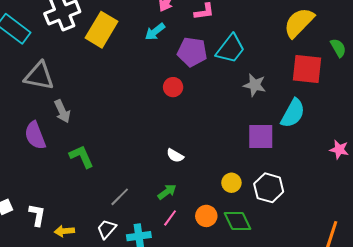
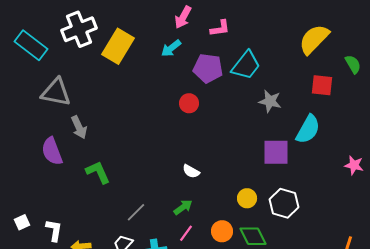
red square: (307, 69) -> (322, 85), size x0.7

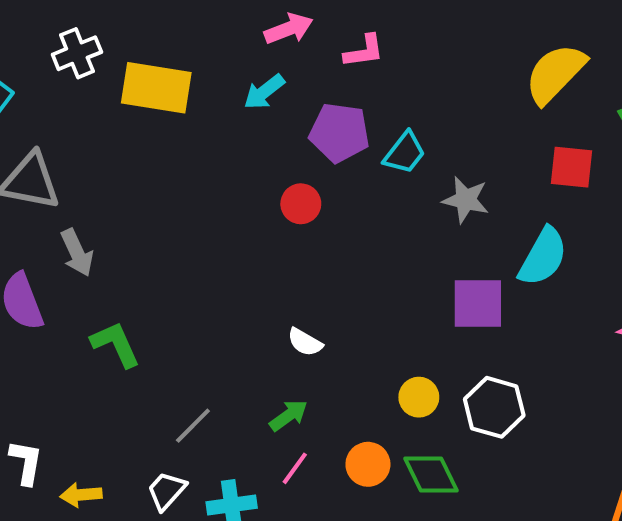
pink arrow: (183, 17) -> (289, 29), turned -140
white cross: (79, 29) -> (77, 53), size x0.7
yellow rectangle: (118, 46) -> (156, 88), turned 68
cyan trapezoid: (246, 65) -> (405, 153), moved, size x0.7

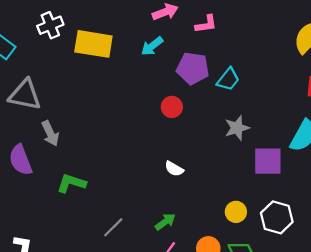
gray star: (466, 200) -> (237, 128), moved, turned -30
white semicircle: (305, 342) -> (174, 169), moved
green L-shape: (116, 344) -> (71, 183), turned -48

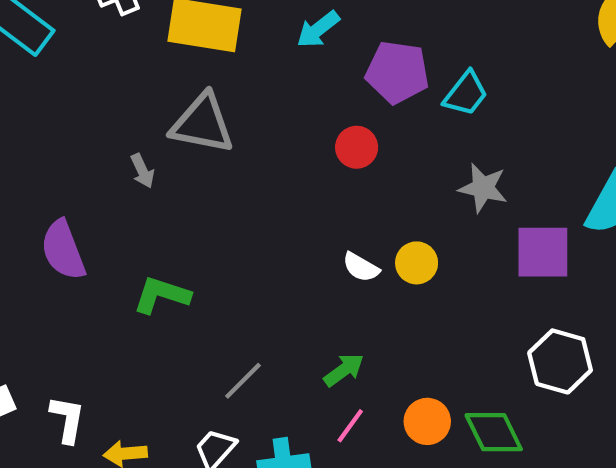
gray triangle: (25, 95) -> (202, 124), moved
gray star: (237, 128) -> (483, 188), turned 30
gray arrow: (50, 133) -> (142, 171), moved, size x0.7
yellow circle: (236, 212) -> (417, 263), moved

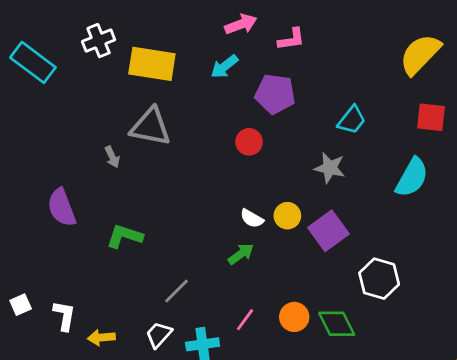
cyan trapezoid: (466, 94) -> (352, 120), moved
purple square: (543, 252) -> (328, 231), moved, turned -36
green arrow: (344, 370) -> (241, 254), moved

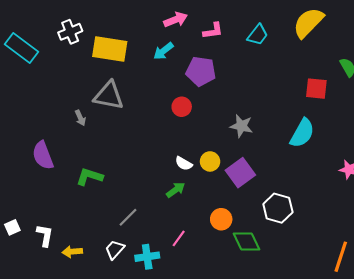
yellow semicircle: (420, 54) -> (308, 23), moved
cyan trapezoid: (352, 120) -> (258, 35), moved
orange circle: (294, 317) -> (221, 219), moved

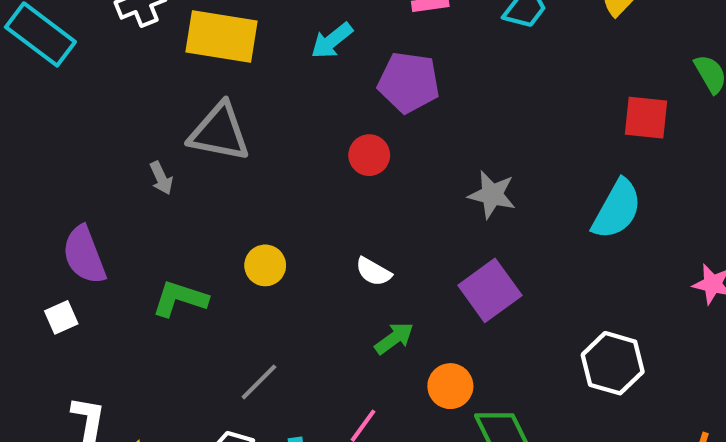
yellow circle: (210, 161) -> (265, 265), moved
green arrow: (176, 190) -> (394, 338), moved
white hexagon: (278, 208) -> (613, 363), moved
white square: (12, 227) -> (61, 317), moved

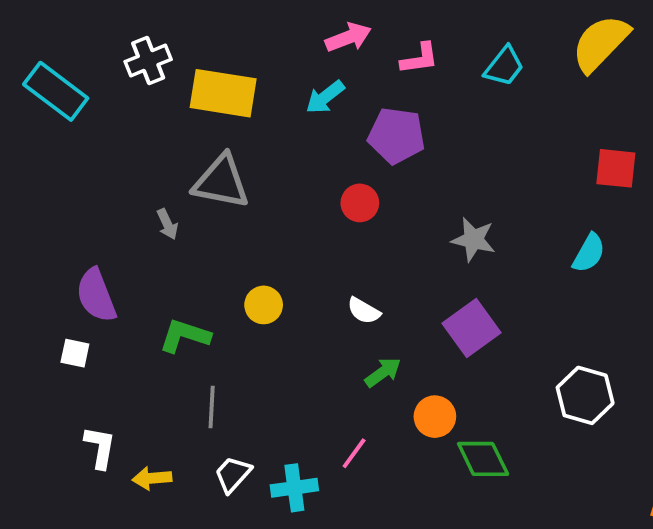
cyan semicircle: (617, 209) -> (589, 253), size x0.7
white square: (61, 317) -> (75, 353), turned 36
gray line: (259, 382) -> (212, 407), moved, turned -42

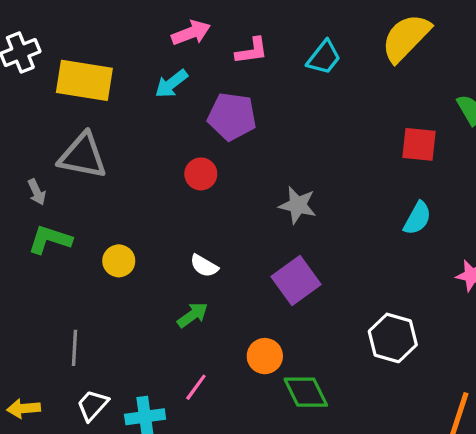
cyan semicircle: (589, 253) -> (417, 218), moved
green L-shape: (185, 336) -> (50, 240), moved
green arrow: (383, 372) -> (193, 315), moved

